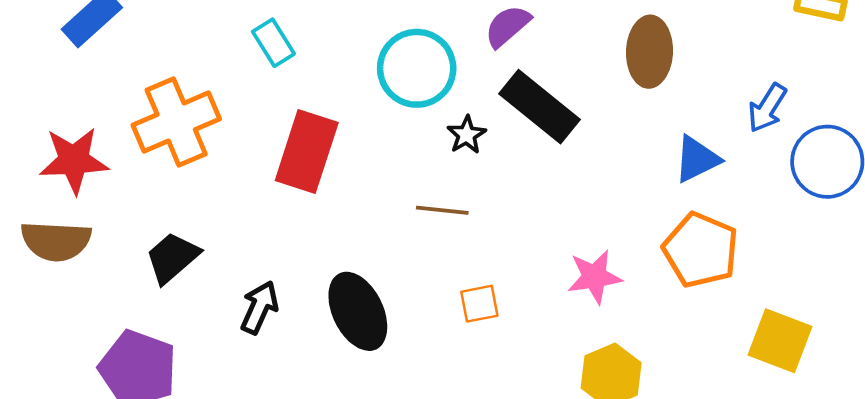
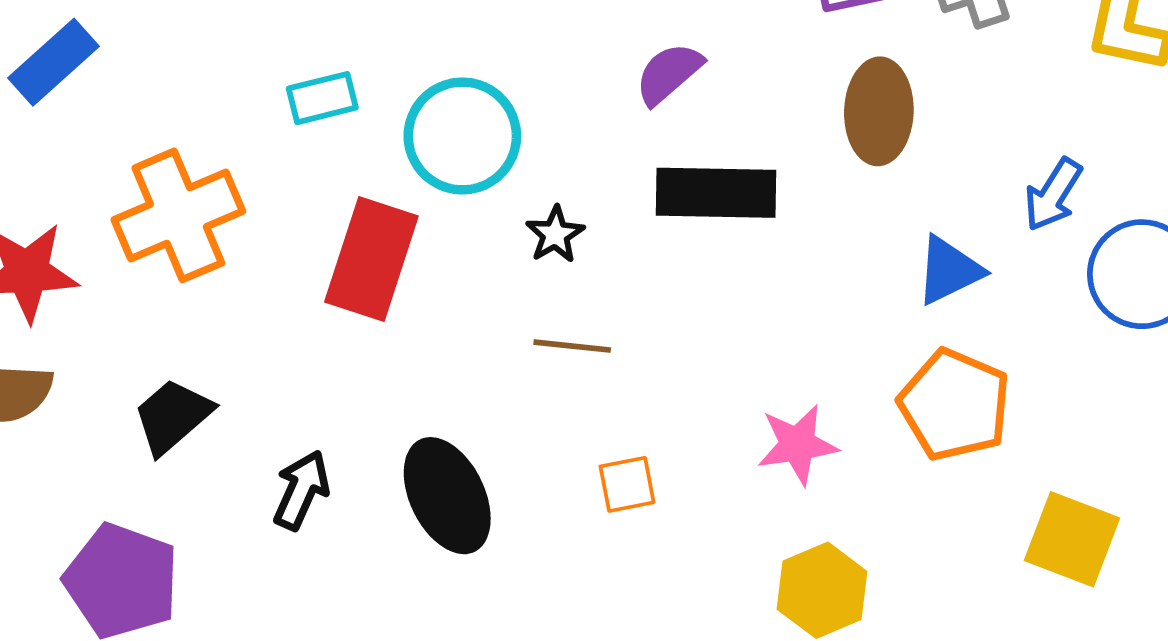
cyan rectangle: (273, 43) -> (322, 98), turned -72
cyan circle: (417, 68) -> (462, 136), moved
black rectangle: (539, 107) -> (716, 193), turned -38
black star: (467, 135) -> (555, 234), moved

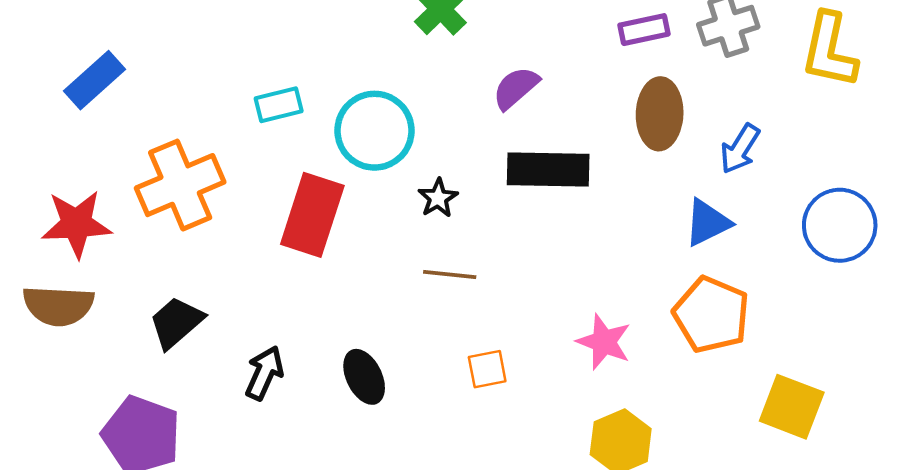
blue arrow: (1053, 195) -> (740, 149), moved
pink star: (797, 445) -> (604, 342), turned 30
black ellipse: (447, 496) -> (364, 377), size x0.7

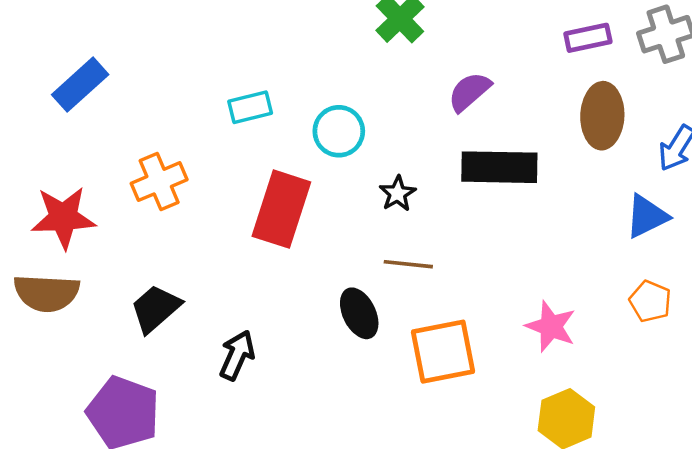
cyan circle: (374, 131) -> (339, 131), size x0.7
orange cross: (180, 185) -> (159, 182), size x0.7
orange pentagon: (711, 315) -> (650, 301), size x0.6
orange square: (487, 369) -> (443, 352), size x1.8
black ellipse: (364, 377) -> (359, 313), moved

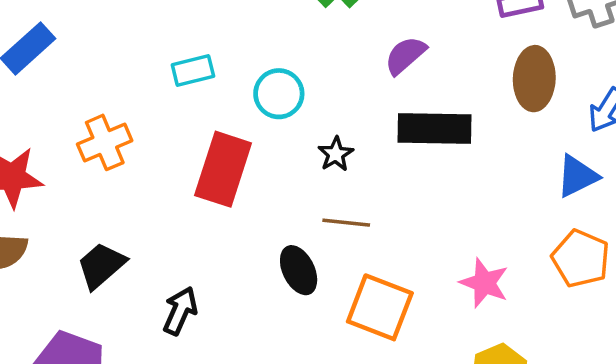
orange pentagon: (650, 301) -> (581, 259), size x1.4
orange square: (443, 352) -> (380, 307), turned 32

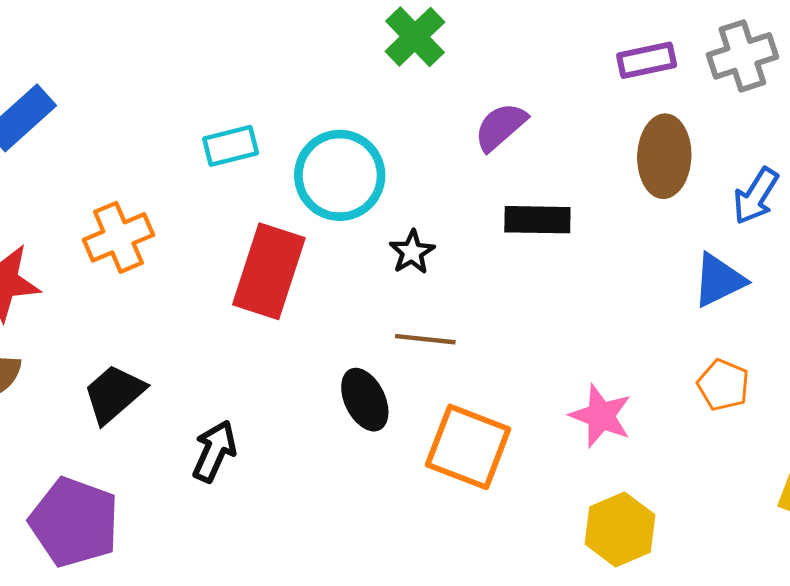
cyan circle: (279, 94) -> (340, 175), size x1.4
black rectangle: (434, 129) -> (537, 220), size x0.7
orange pentagon: (581, 259) -> (723, 385), size x0.7

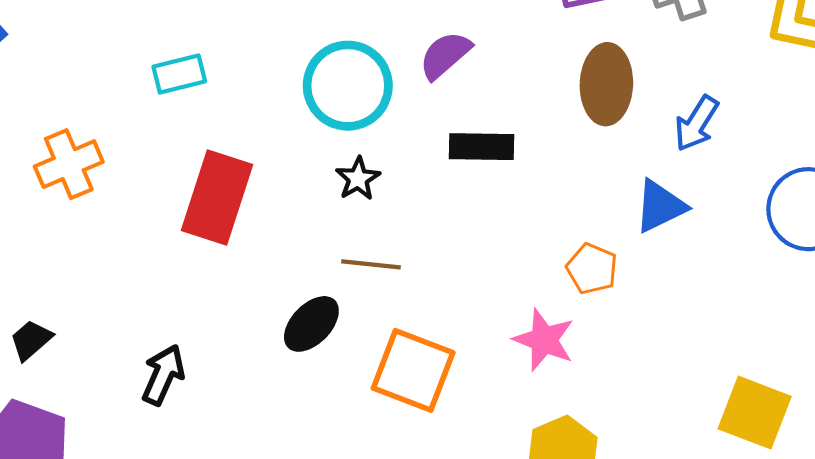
cyan circle: (340, 175) -> (348, 86), moved
orange pentagon: (723, 385) -> (592, 269), moved
black trapezoid: (114, 394) -> (31, 340), moved, size x0.7
black ellipse: (365, 400) -> (311, 324), turned 70

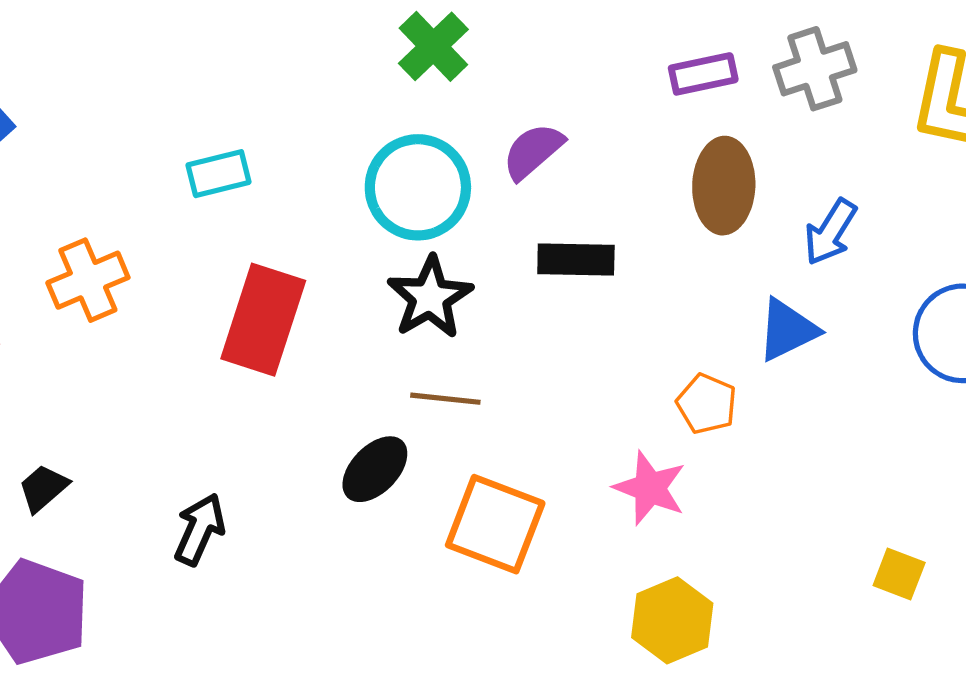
black star: (358, 179) -> (430, 297), size x1.6
yellow square: (755, 413) -> (899, 574), size x0.6

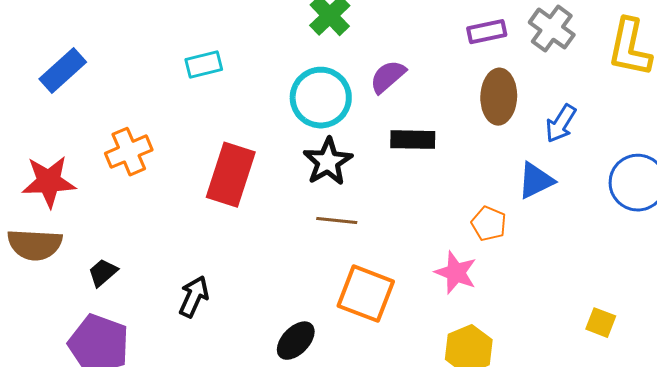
gray cross: (815, 69) -> (552, 29), turned -36
cyan rectangle: (219, 174) -> (204, 65), moved
black ellipse: (375, 469) -> (296, 341), moved

